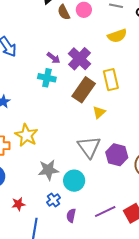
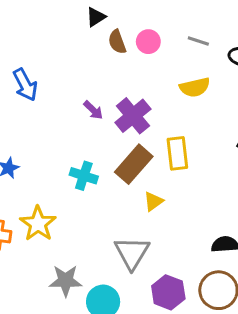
cyan cross: (47, 78) -> (84, 176), moved
purple hexagon: (117, 155) -> (168, 292), moved

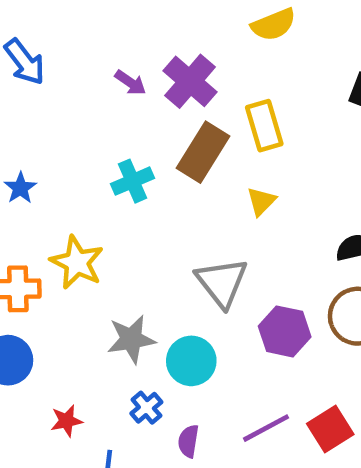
cyan cross: (84, 176) -> (133, 181), turned -32
yellow triangle: (153, 201) -> (261, 201), moved

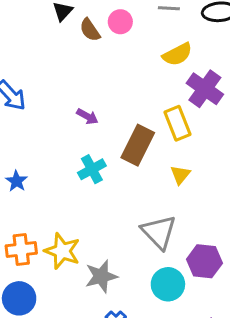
purple cross: (190, 81) -> (205, 89), moved
purple arrow: (130, 83) -> (87, 116), moved
yellow star: (77, 262) -> (62, 251), moved
cyan circle: (191, 361) -> (168, 284), moved

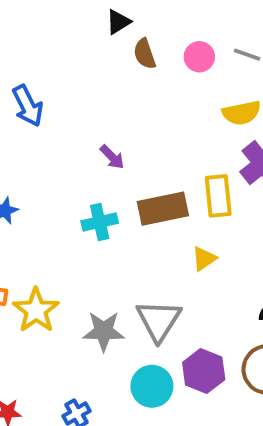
pink circle: (120, 22) -> (199, 57), moved
brown rectangle: (138, 145) -> (163, 209), turned 36
gray star: (101, 276) -> (104, 331), moved

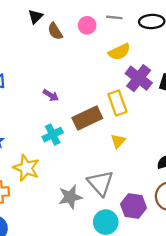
yellow star: (36, 310) -> (26, 168), moved

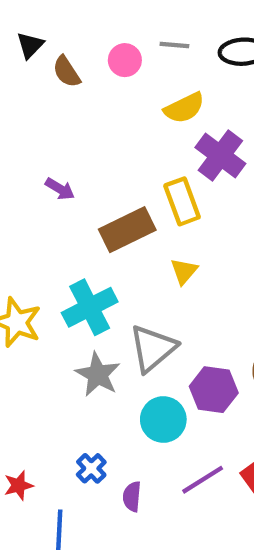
cyan cross: (53, 135) -> (90, 307), moved, size x1.4
gray triangle: (100, 183) -> (153, 348), turned 32
gray star: (70, 197) -> (98, 374), turned -30

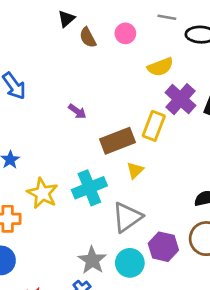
gray line: (174, 45) -> (167, 17), moved
yellow rectangle: (182, 201) -> (154, 126), turned 36
yellow triangle: (184, 271) -> (135, 170), moved
gray star: (98, 374) -> (92, 260), moved

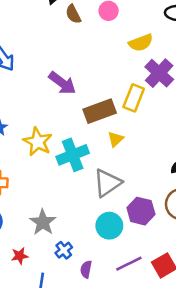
purple arrow: (77, 111) -> (62, 83), size x1.6
yellow star: (42, 193) -> (38, 142), moved
gray star: (92, 260) -> (43, 222), moved

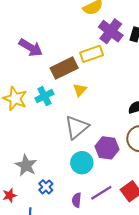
yellow rectangle: (134, 98) -> (92, 54), turned 55
cyan cross: (73, 155) -> (44, 96), moved, size x0.7
purple semicircle: (86, 269) -> (77, 200), moved

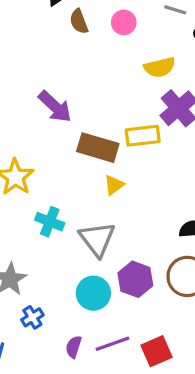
brown rectangle: (64, 68) -> (98, 148), turned 30
cyan cross: (44, 96) -> (50, 222), moved, turned 36
gray triangle: (77, 127) -> (97, 239), turned -40

